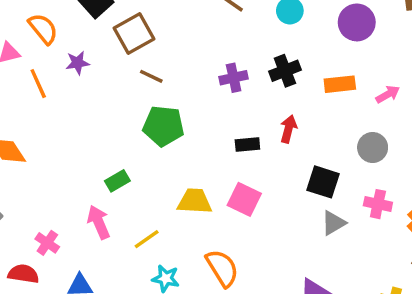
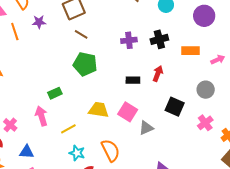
pink cross: (378, 204) -> (205, 123), turned 35
gray triangle: (333, 223) -> (146, 128), moved

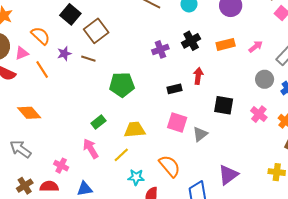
brown line: (81, 34) -> (88, 59), moved
gray circle: (206, 90) -> (265, 79), moved
yellow trapezoid: (99, 110) -> (135, 130), moved

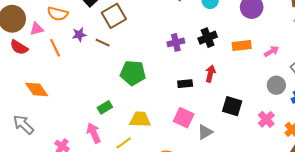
orange semicircle: (40, 36) -> (58, 14), turned 144

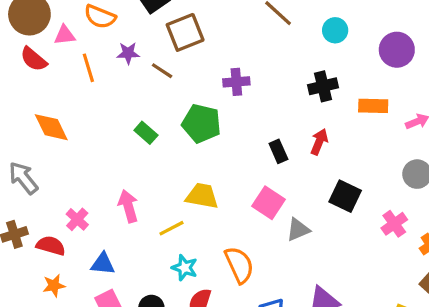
purple cross: (176, 42) -> (236, 82), moved
black rectangle: (185, 84) -> (278, 151), turned 64
green rectangle: (105, 107) -> (146, 133), moved, turned 64

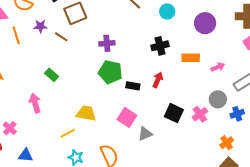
green pentagon: (201, 123) -> (110, 72), moved
black rectangle: (278, 151) -> (133, 86), turned -56
pink arrow: (128, 206) -> (35, 103), moved
pink cross: (394, 224) -> (200, 114), moved

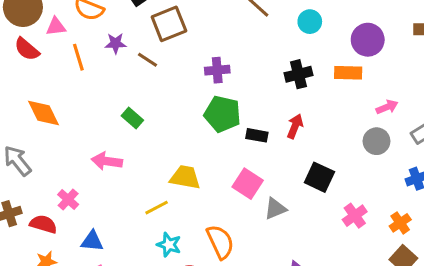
orange rectangle: (191, 58) -> (348, 73), moved
gray circle: (218, 99) -> (376, 141), moved
pink arrow: (35, 103) -> (107, 161), turned -66
pink cross: (200, 114) -> (355, 216), moved

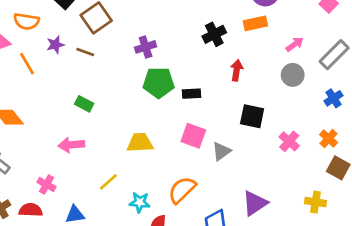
red arrow: (295, 126) -> (237, 70), moved
yellow line: (157, 208) -> (108, 182), moved
orange semicircle: (220, 242) -> (182, 190), turned -96

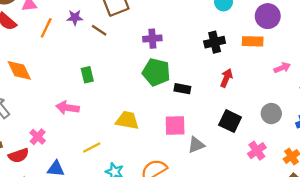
orange line: (27, 64) -> (46, 28), turned 42
gray circle: (293, 75) -> (271, 114), moved
green rectangle: (84, 104) -> (87, 75), turned 35
pink square: (193, 136) -> (175, 126), turned -35
red semicircle: (31, 210) -> (19, 155), turned 144

